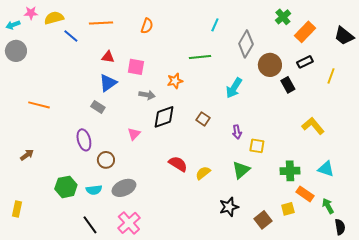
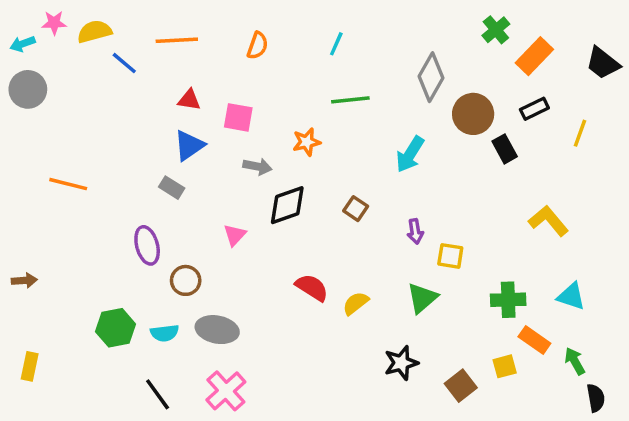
cyan line: (215, 25) -> (336, 44), moved
brown arrow: (27, 155) -> (24, 280), moved, turned 32
gray ellipse: (124, 188) -> (217, 330), turned 35

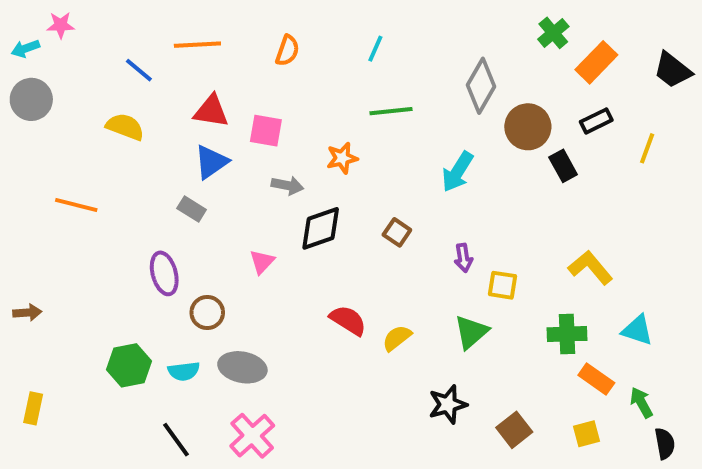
yellow semicircle: (94, 32) -> (125, 127), moved, turned 36
red triangle: (189, 100) -> (211, 111), size x1.4
yellow L-shape: (548, 221) -> (590, 268), moved
yellow square: (505, 366) -> (587, 434), moved

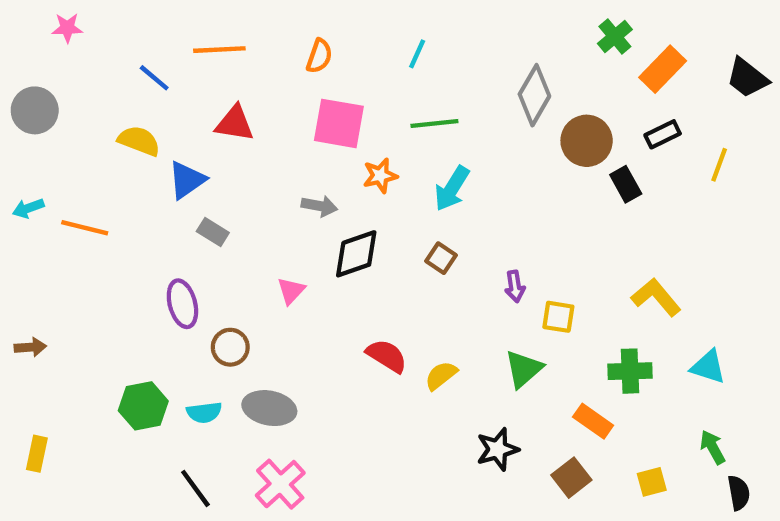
cyan arrow: (25, 49) -> (28, 208), moved
pink square: (266, 131) -> (339, 123), moved, size x1.4
blue triangle: (211, 162) -> (187, 180), moved
cyan arrow: (457, 172) -> (452, 189), moved
orange rectangle: (596, 379) -> (593, 421), moved

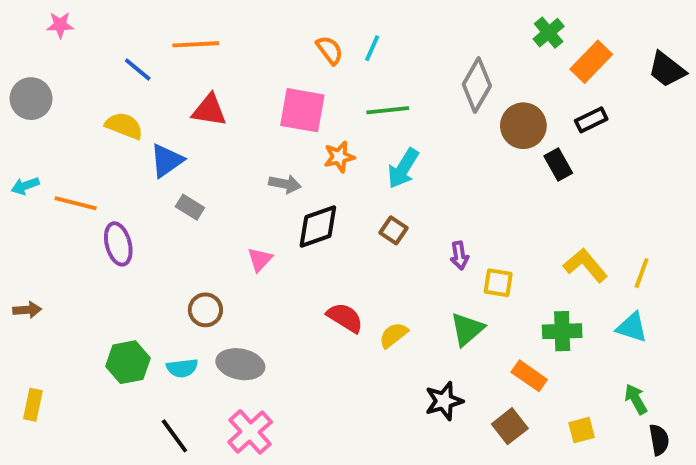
orange semicircle: (319, 56) -> (330, 50), moved, turned -56
yellow line: (719, 165) -> (642, 273), moved
purple ellipse: (182, 304) -> (118, 244), moved

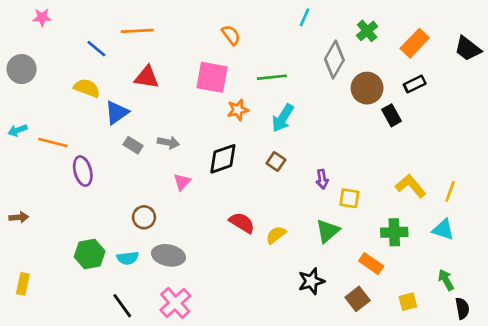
green cross: (549, 33) -> (367, 31), moved
cyan line: (372, 48) -> (304, 17), moved
gray arrow: (285, 184) -> (168, 142), moved

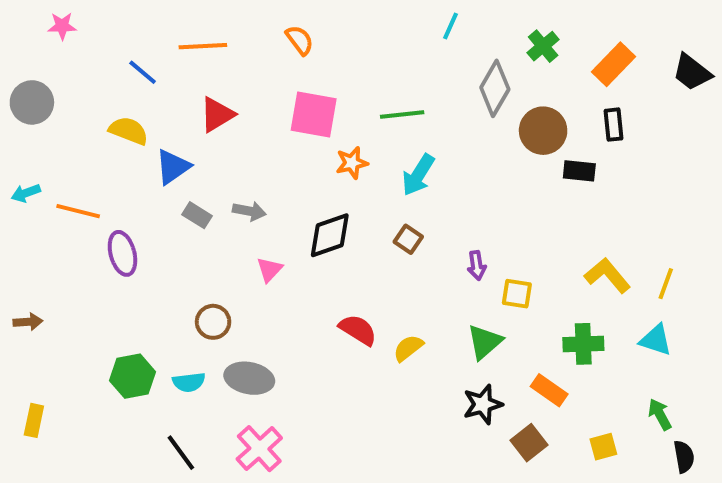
orange semicircle: (231, 35) -> (300, 40), moved
red triangle: (147, 77) -> (217, 115), turned -40
black rectangle: (415, 84) -> (613, 125), turned -70
black rectangle: (392, 115) -> (579, 171), turned -55
black star: (311, 281) -> (483, 404), moved

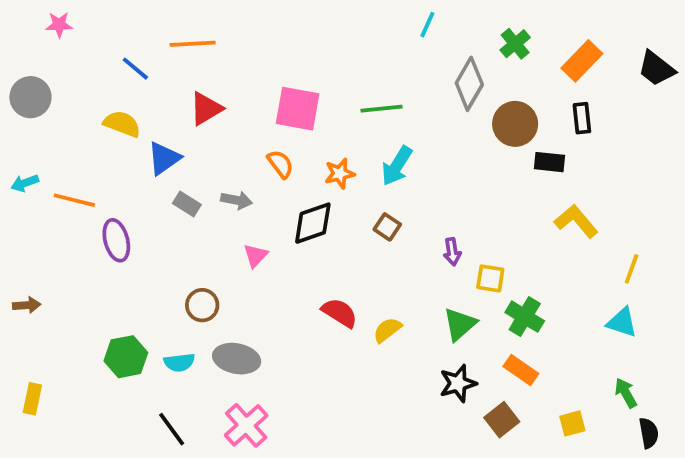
orange semicircle: (300, 40) -> (280, 164), moved
orange star: (352, 163) -> (340, 173), moved
yellow L-shape: (607, 276) -> (576, 221), moved
green cross: (583, 344) -> (525, 317), moved, turned 33

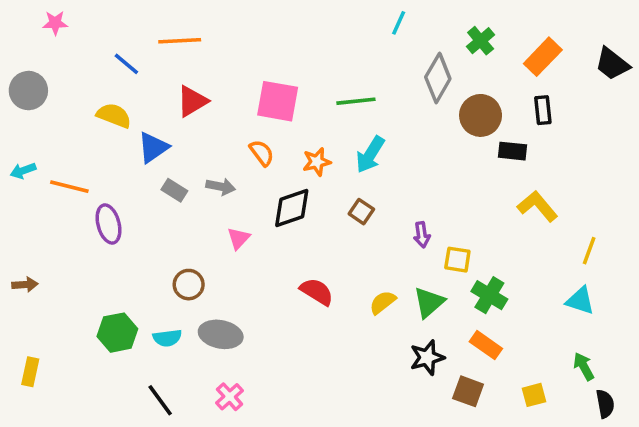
yellow semicircle: (387, 330) -> (383, 302), moved
brown square: (502, 420) -> (468, 391), turned -32
pink cross: (246, 425) -> (230, 397), size x0.7

